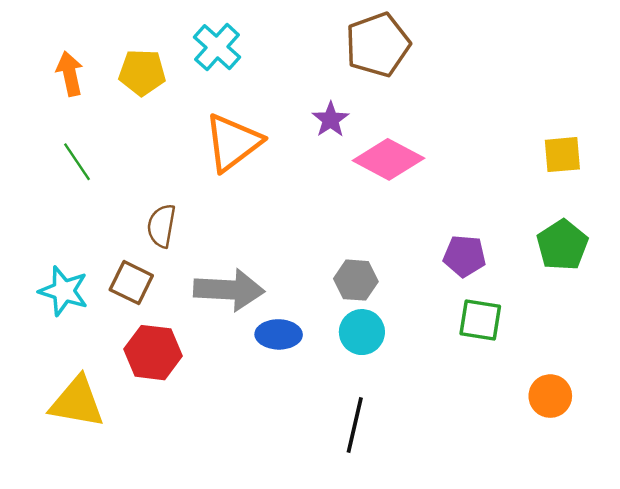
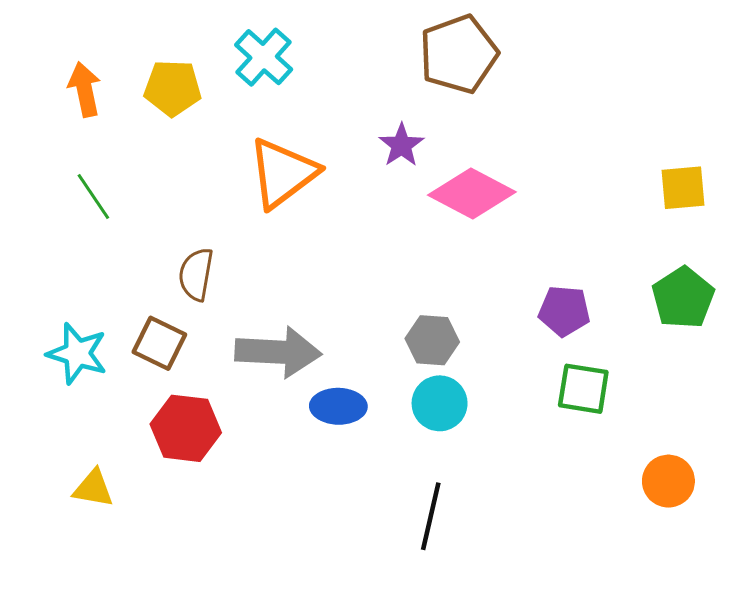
yellow triangle: (77, 402) -> (93, 488), size x0.6

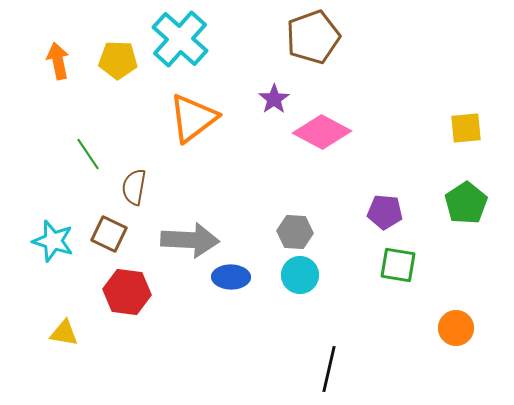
cyan cross: (264, 57) -> (180, 39), size x1.4
green line: (93, 197) -> (88, 154), moved
black line: (431, 516) -> (329, 369), moved

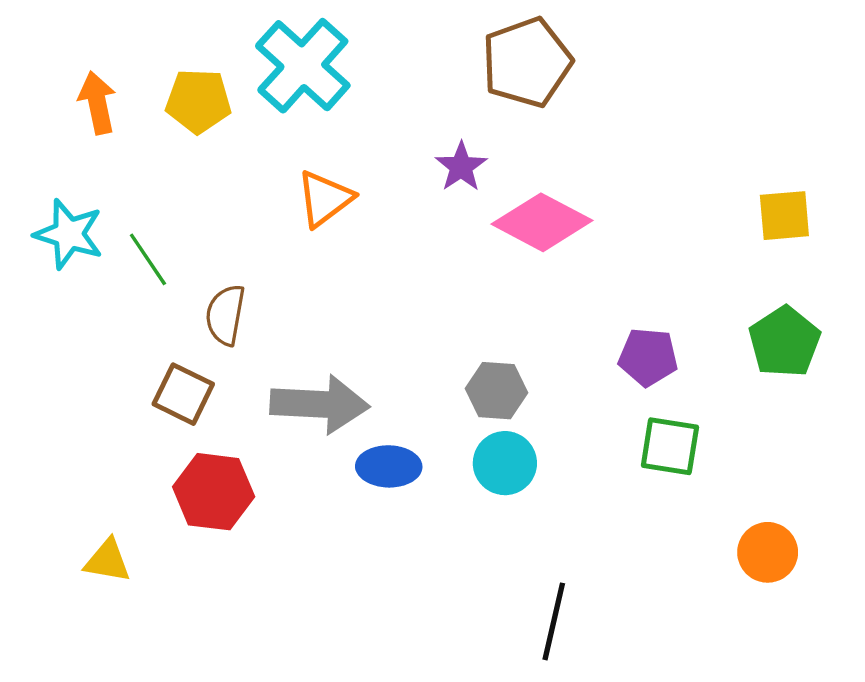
orange triangle: (193, 118) -> (325, 199), size x0.7
cyan star: (53, 241) -> (69, 234), moved

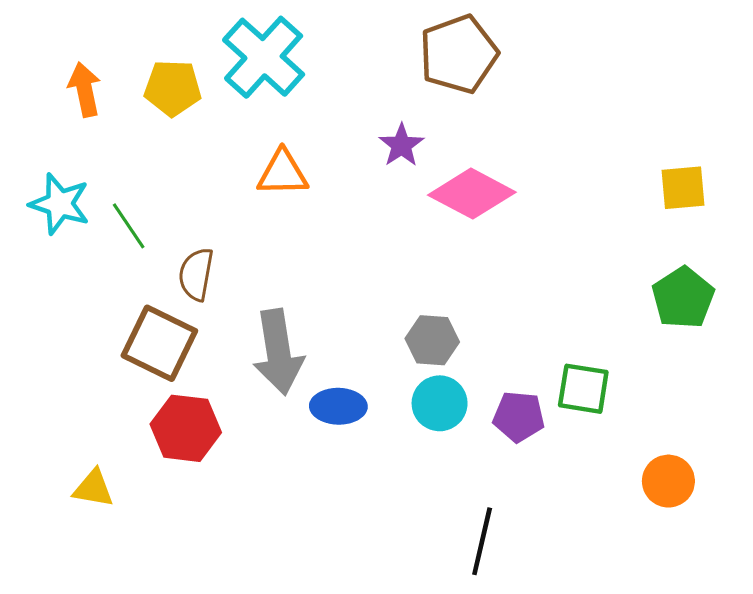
orange triangle: (325, 199) -> (283, 173), turned 36
purple pentagon: (648, 357) -> (519, 417), moved
brown square: (183, 394) -> (159, 343), size x1.4
gray arrow: (320, 404) -> (278, 352), turned 78

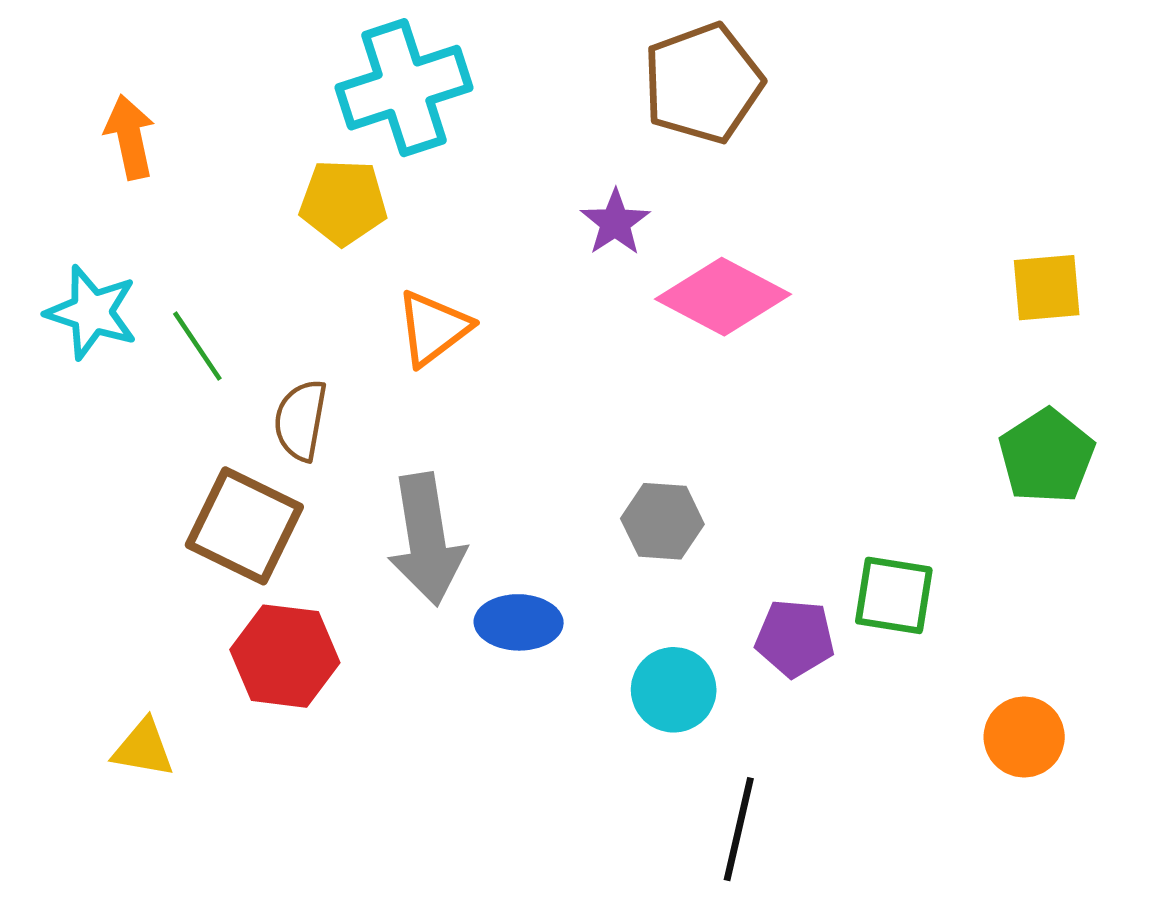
cyan cross: (264, 57) -> (404, 88), turned 30
yellow pentagon: (173, 88) -> (343, 202), moved
orange triangle: (283, 173) -> (433, 328), moved, turned -36
cyan circle: (440, 403) -> (674, 690), moved

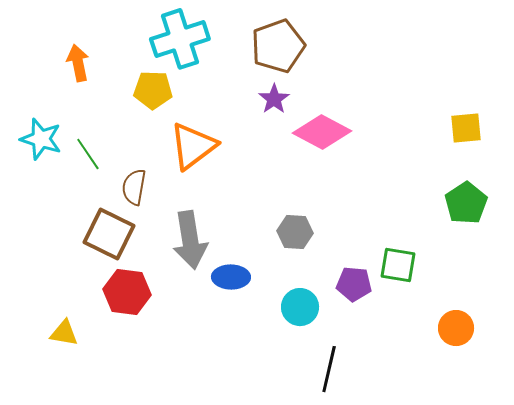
brown pentagon: (703, 83) -> (278, 46), moved
orange arrow: (130, 137) -> (78, 63), moved
orange triangle: (433, 328) -> (193, 146), size x1.4

